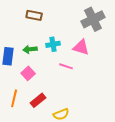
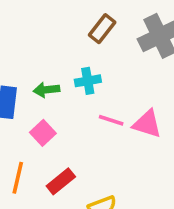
brown rectangle: (34, 15) -> (102, 29), moved, turned -63
pink triangle: (81, 47) -> (147, 124), moved

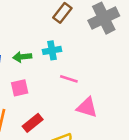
pink triangle: (147, 124) -> (87, 107), moved
pink square: (43, 133) -> (20, 88), turned 30

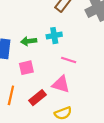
pink triangle: (87, 107) -> (61, 84), moved

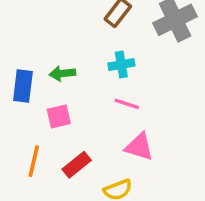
cyan cross: (54, 36) -> (121, 65), moved
pink triangle: (61, 84) -> (139, 147), moved

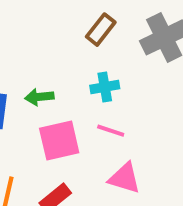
pink square: (59, 116) -> (59, 141), moved, size x1.5

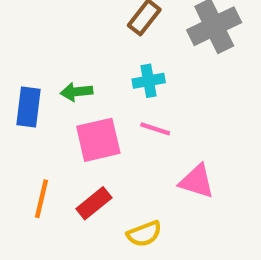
pink triangle: (125, 178) -> (197, 181), moved

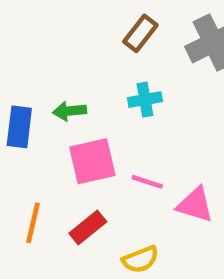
pink line: (155, 129) -> (147, 182), moved

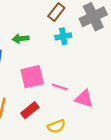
cyan cross: (145, 100) -> (63, 36), moved
green arrow: (70, 111) -> (21, 39), moved

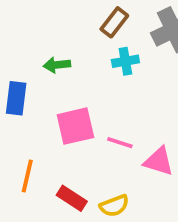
red rectangle: (30, 110) -> (72, 198), moved, turned 72

